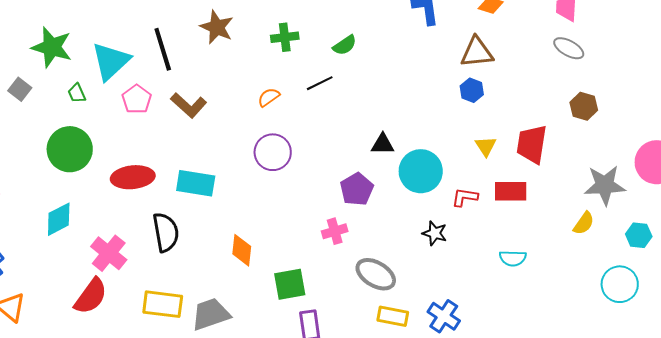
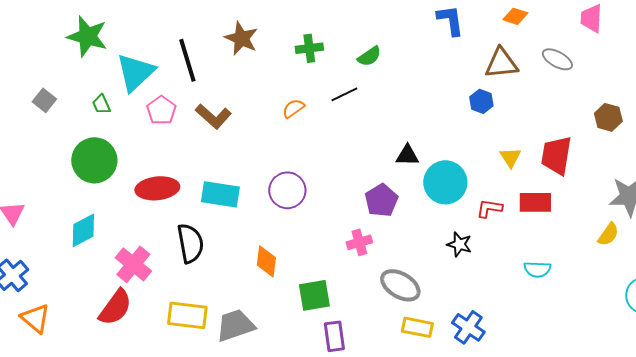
green star: (52, 47) -> (87, 36), moved
gray ellipse: (569, 48) -> (557, 59), moved
blue hexagon: (472, 90) -> (481, 101), moved
purple circle: (273, 152) -> (287, 190), moved

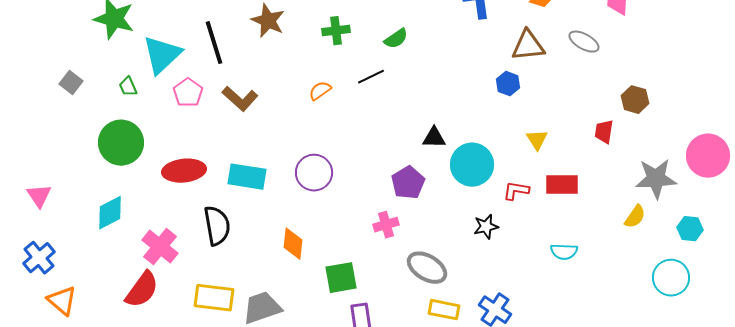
red trapezoid: (556, 155) -> (604, 132), moved, size x0.6
black star: (459, 244) -> (486, 227), turned -30

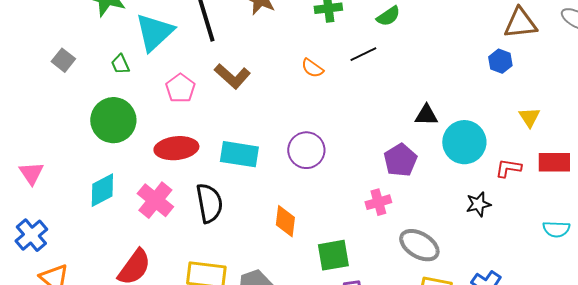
orange semicircle: (320, 91) -> (312, 68), turned -110
pink pentagon: (188, 93) -> (180, 88), moved
pink cross: (160, 247) -> (155, 200), moved

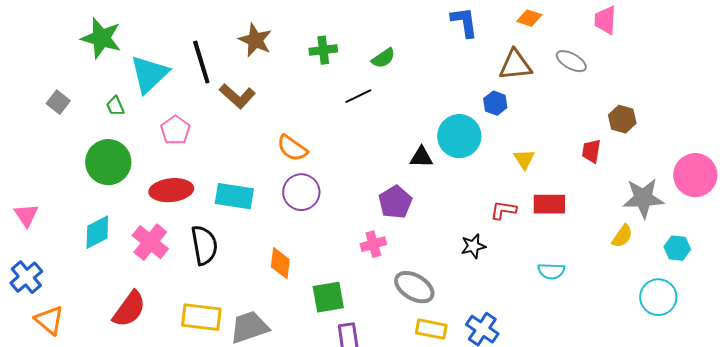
orange semicircle: (312, 68) -> (292, 148), moved, size x1.4
brown L-shape: (232, 76) -> (237, 96), moved
cyan circle: (464, 142) -> (459, 136), moved

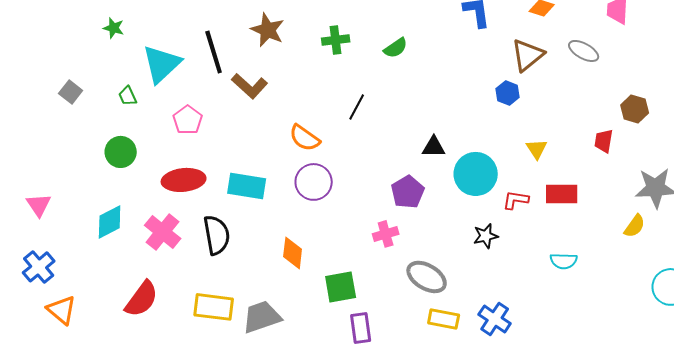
green star: (101, 38) -> (114, 28), size x0.5
brown triangle: (515, 65) -> (528, 55), turned -33
black line: (358, 96) -> (357, 107), moved, turned -36
cyan circle: (459, 136) -> (476, 174), moved
green circle: (108, 162) -> (121, 152), size x0.7

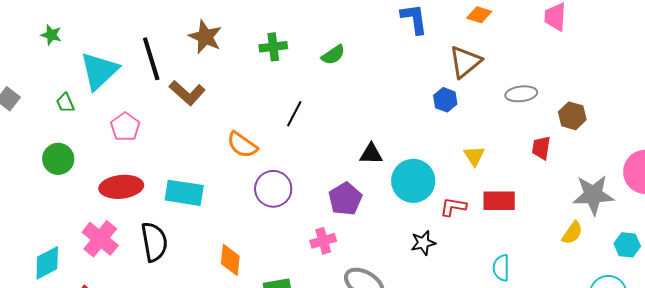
gray ellipse: (584, 51) -> (521, 94), moved, turned -36
purple circle: (314, 182) -> (273, 189), moved
cyan diamond: (110, 222) -> (47, 263), moved
cyan semicircle: (564, 261) -> (501, 268), turned 88

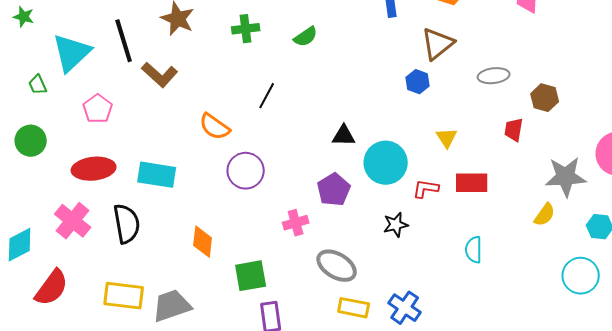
purple pentagon: (345, 199) -> (334, 190), moved

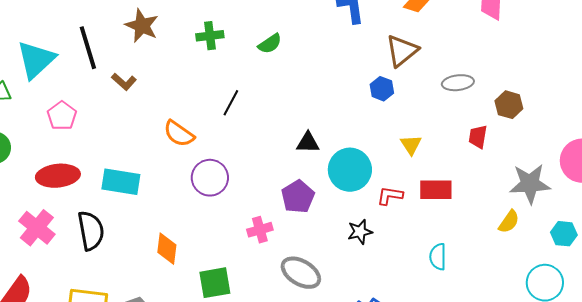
brown L-shape: (160, 75) -> (124, 82), size x0.7

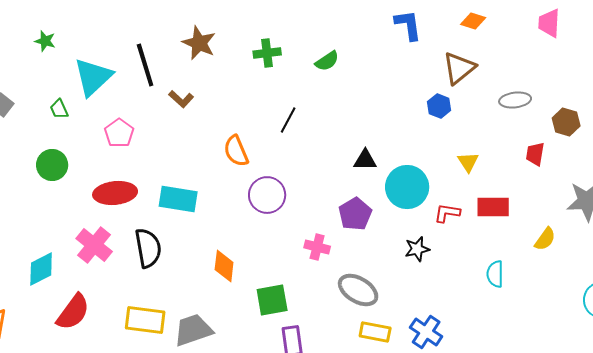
orange semicircle: (179, 134) -> (236, 151), turned 32
yellow semicircle: (509, 222) -> (545, 239), moved
pink cross: (260, 230) -> (317, 247), turned 30

